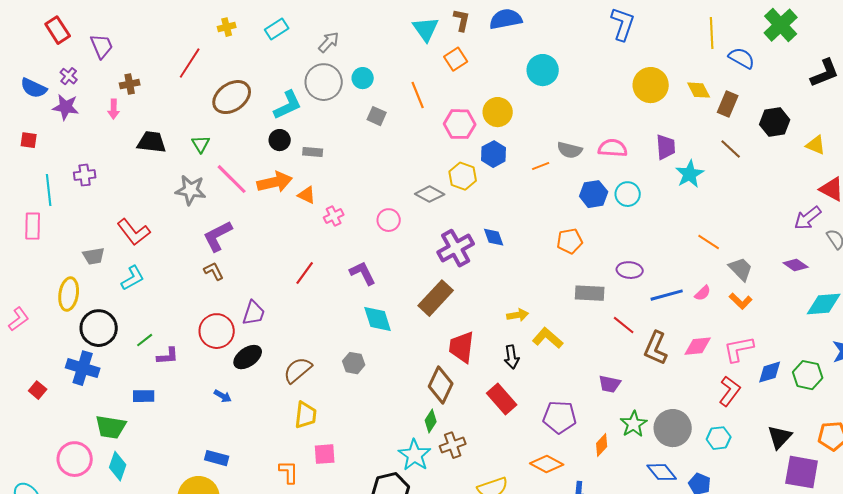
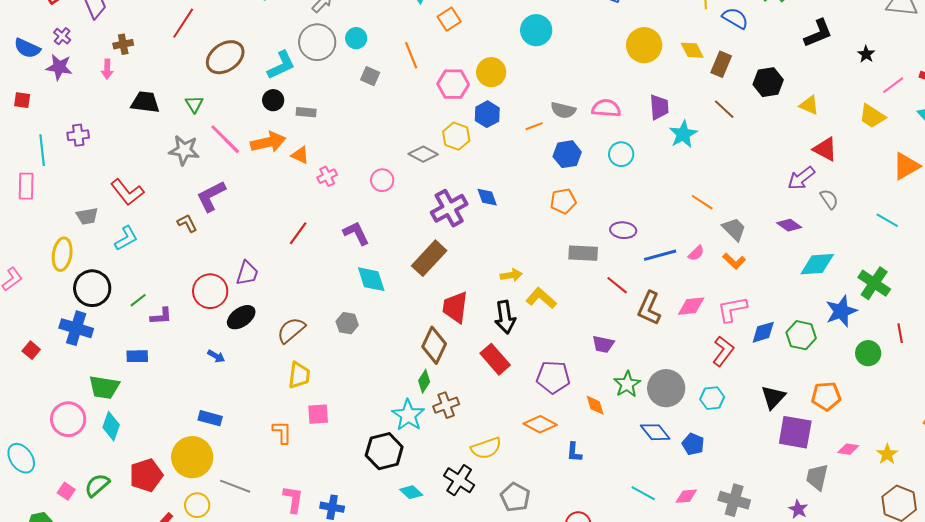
blue hexagon: (594, 194) -> (567, 154), moved
brown L-shape: (214, 271) -> (187, 223), moved
black arrow: (512, 357) -> (505, 317), size x1.4
orange diamond: (602, 445) -> (595, 405), turned -60

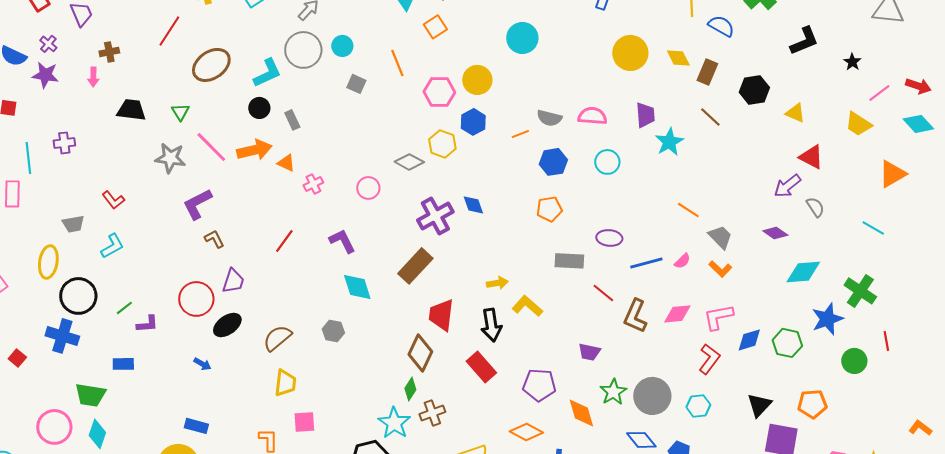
gray rectangle: (306, 112) -> (292, 120), turned 60
red L-shape: (127, 192) -> (113, 200), size x0.7
brown L-shape: (187, 223) -> (214, 239), moved
orange diamond: (595, 405) -> (581, 413), size x1.4

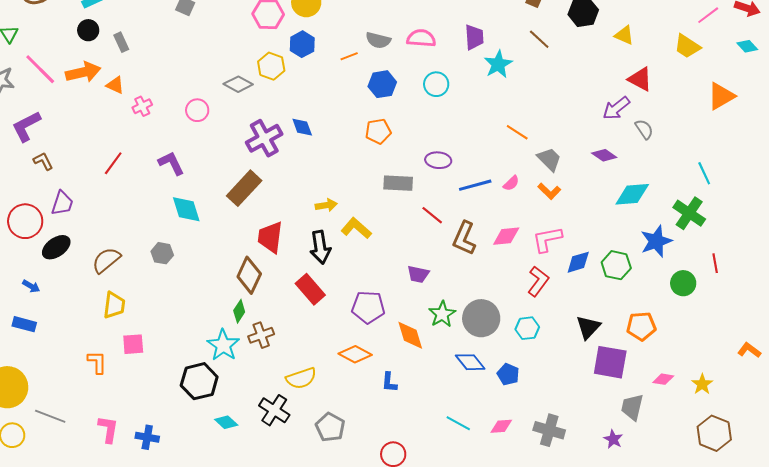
cyan diamond: (918, 124) -> (747, 46), size x0.7
cyan line: (873, 228) -> (704, 173), moved, turned 35
blue rectangle: (196, 426) -> (24, 324), moved

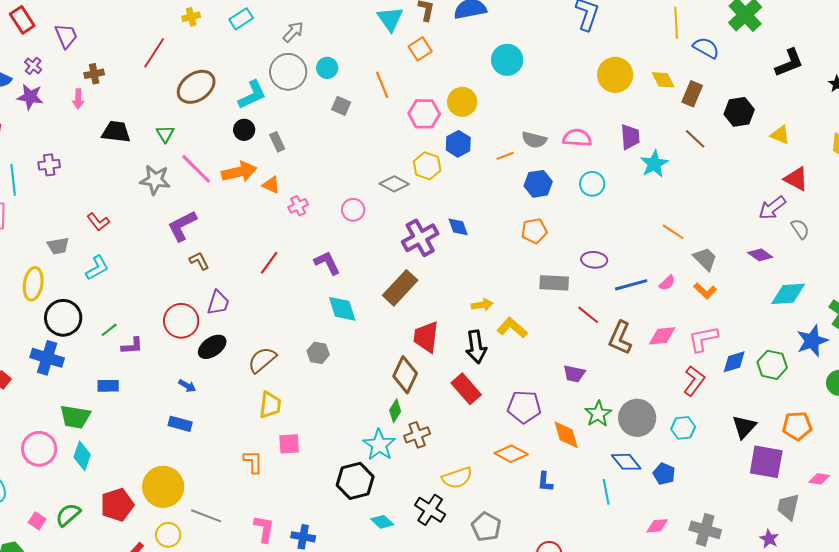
cyan line: (458, 423) -> (606, 492), moved, turned 50

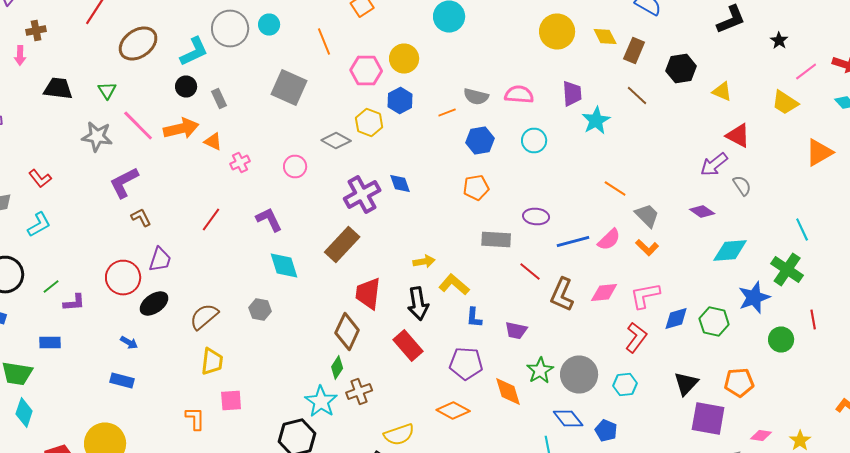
gray square: (341, 106) -> (289, 88), moved, size x1.8
pink semicircle: (667, 283) -> (609, 240), size x1.4
blue L-shape: (545, 482) -> (474, 318), moved

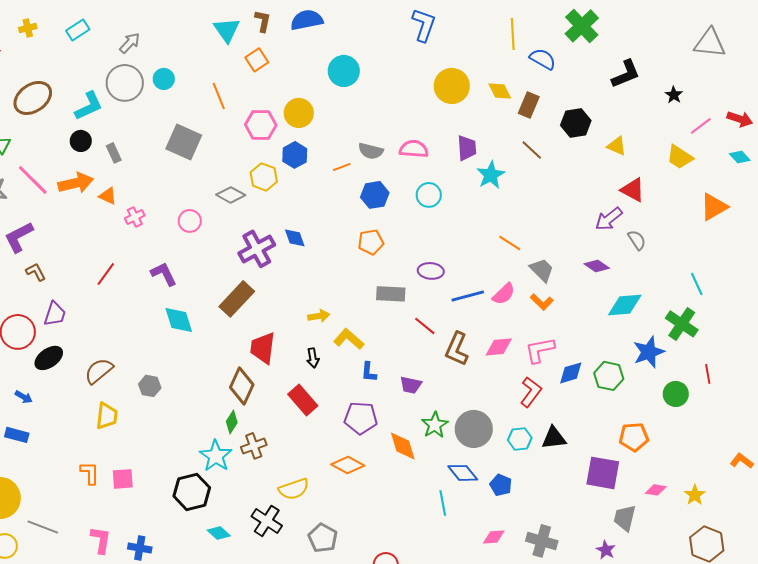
black arrow: (418, 304) -> (313, 358), size x0.6
gray hexagon: (260, 310) -> (150, 386), moved
black triangle: (686, 384) -> (554, 438), moved, turned 40
pink square: (231, 400) -> (123, 479), moved

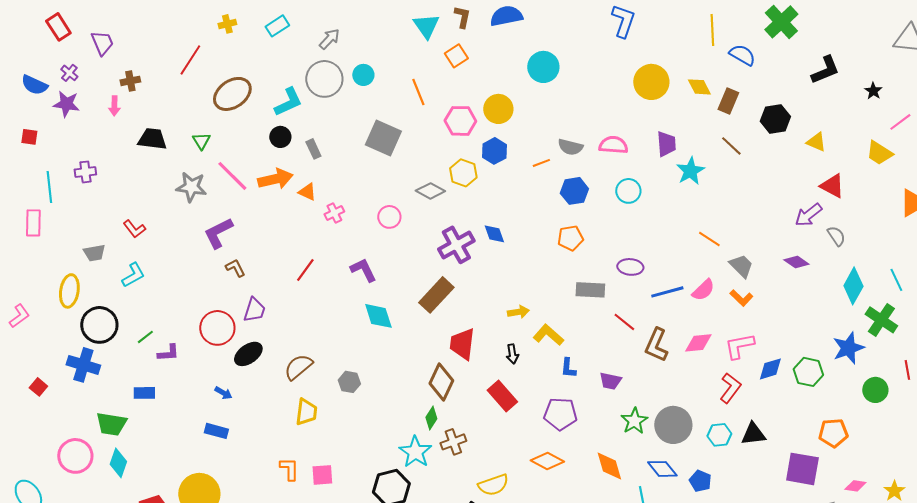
cyan diamond: (625, 305) -> (853, 286), moved, turned -57
orange diamond: (403, 446) -> (609, 466), moved

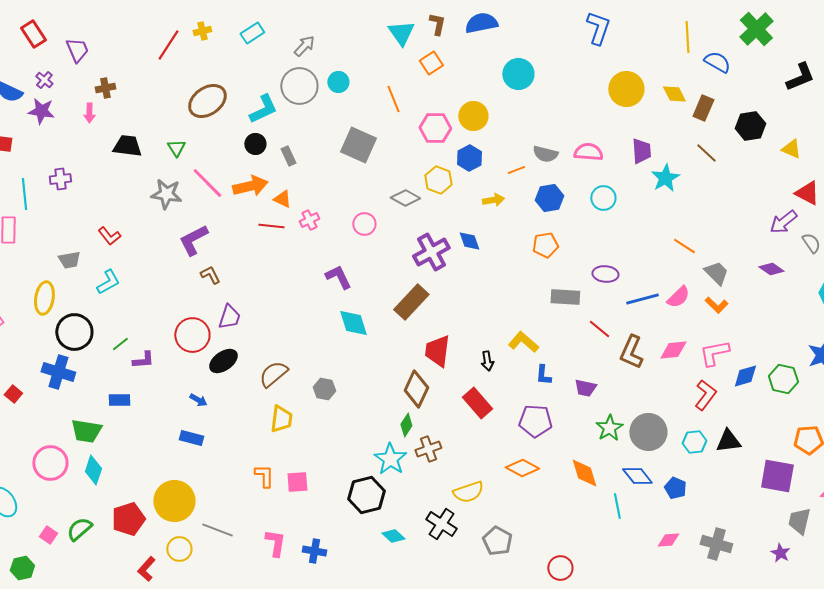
red line: (190, 60) -> (168, 45), moved
red line: (305, 270) -> (271, 226), moved, turned 60
yellow arrow: (518, 312) -> (493, 200), moved

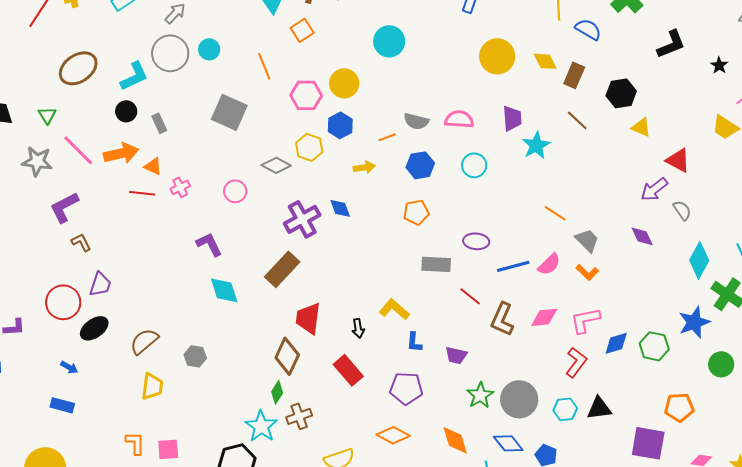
yellow triangle: (791, 149) -> (641, 127), moved
purple diamond: (771, 269) -> (642, 236), turned 30

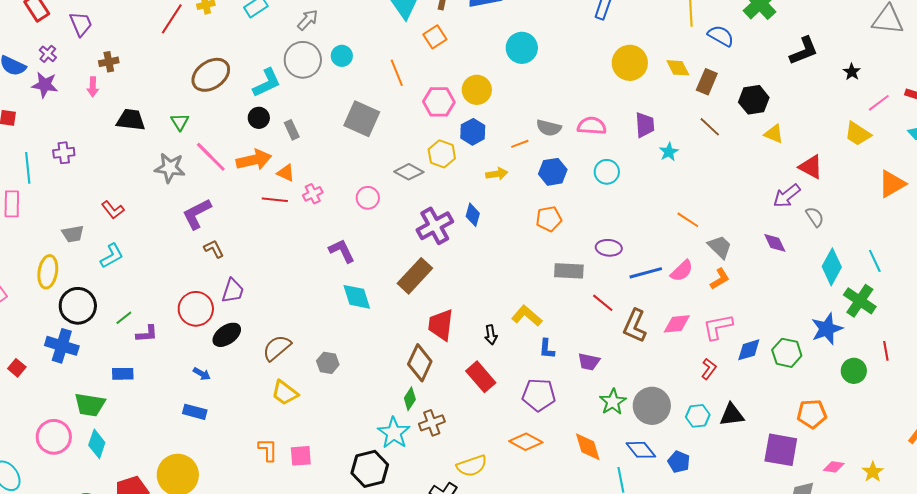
cyan star: (536, 145) -> (669, 152), size x0.7
blue diamond: (340, 208) -> (473, 215), turned 35
orange L-shape: (587, 272) -> (720, 279), turned -75
red L-shape: (576, 362) -> (709, 369), size x0.7
yellow trapezoid: (152, 386) -> (285, 393), turned 120

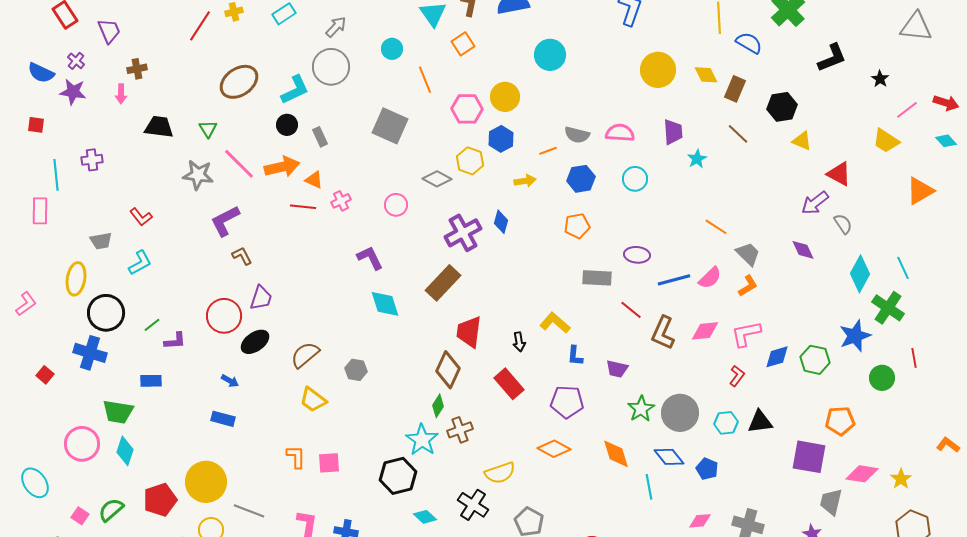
cyan circle: (342, 56) -> (392, 49), moved
pink diamond: (834, 467) -> (862, 474), size x1.5

